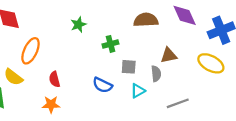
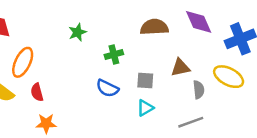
gray square: (129, 67) -> (145, 81), moved
gray semicircle: (156, 74) -> (199, 90), moved
red semicircle: (54, 79) -> (37, 92), moved
blue semicircle: (102, 85) -> (107, 88), moved

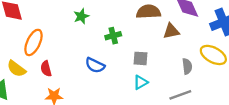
brown triangle: (180, 67) -> (171, 31), moved
blue semicircle: (107, 88) -> (95, 65), moved

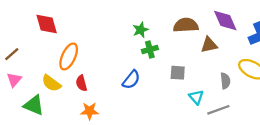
green star: (81, 16) -> (141, 30), moved
blue semicircle: (95, 65) -> (131, 80), turned -78
cyan triangle: (140, 82) -> (196, 97), moved, turned -42

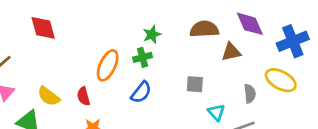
green cross: (150, 50) -> (143, 57), moved
orange ellipse: (69, 56) -> (108, 65), moved

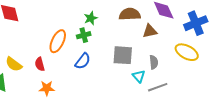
gray square: (195, 84) -> (123, 55), size x1.5
gray semicircle: (250, 94) -> (154, 62), moved

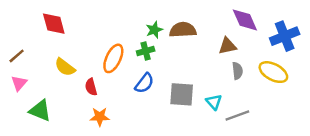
brown semicircle: (130, 14) -> (183, 30), moved
gray square: (123, 55) -> (182, 94), moved
gray semicircle: (154, 62) -> (237, 71), moved
yellow semicircle: (14, 64) -> (65, 67), moved

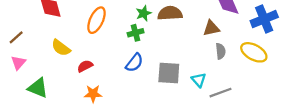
orange ellipse: (113, 58) -> (96, 20), moved
red semicircle: (91, 87) -> (85, 66), turned 77

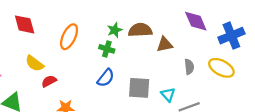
brown triangle: (211, 28) -> (165, 44), moved
green cross: (136, 33) -> (107, 49), turned 32
red semicircle: (85, 66) -> (49, 81), moved

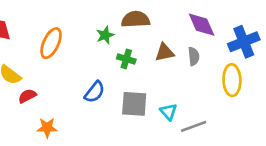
brown semicircle: (140, 30) -> (136, 19), moved
green cross: (107, 49) -> (126, 59), moved
gray semicircle: (189, 67) -> (194, 56), moved
yellow ellipse: (221, 68) -> (232, 80), turned 60

